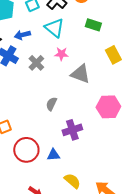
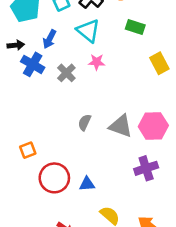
blue arrow: (22, 35) -> (50, 39), turned -49
gray triangle: (80, 74) -> (121, 126), moved
purple cross: (72, 130) -> (146, 168), moved

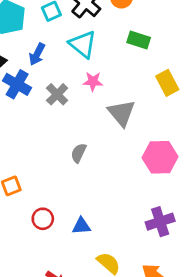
gray triangle: (121, 126) -> (121, 113), moved, turned 30
purple cross: (146, 168) -> (160, 222), moved
red circle: (54, 178) -> (43, 219), size x0.6

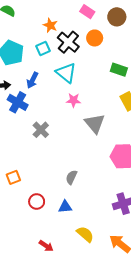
green rectangle: (139, 40) -> (119, 70), moved
gray cross: (57, 94) -> (41, 130), moved
gray semicircle: (79, 153) -> (71, 177), moved

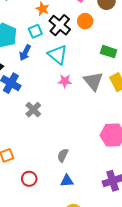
blue arrow: (32, 80) -> (25, 53), moved
gray triangle: (95, 123) -> (93, 81), moved
blue triangle: (65, 207) -> (67, 181), moved

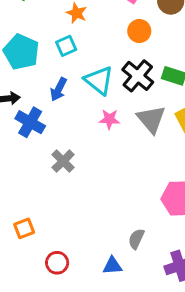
black cross: (60, 25) -> (138, 76), moved
blue arrow: (25, 53) -> (59, 89), moved
gray semicircle: (63, 155) -> (136, 239), moved

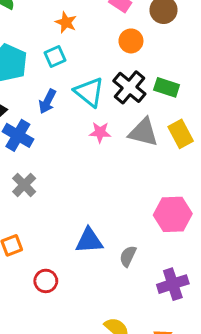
gray triangle: (151, 119) -> (143, 132), turned -36
gray cross: (63, 161) -> (24, 185), moved
blue triangle: (112, 266) -> (89, 241), moved, size x1.4

